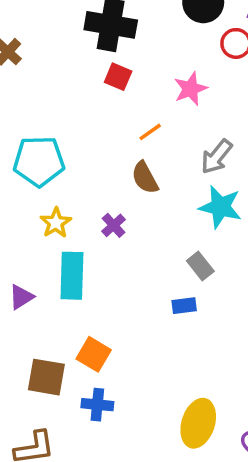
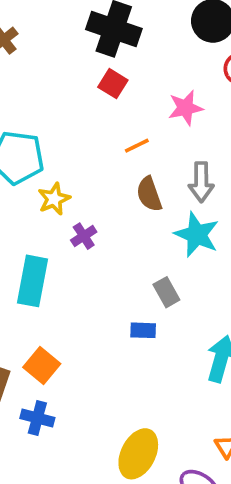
gray arrow: (217, 157) -> (201, 182), turned -48
brown semicircle: (145, 178) -> (149, 194), moved
yellow star: (56, 223) -> (54, 199), moved

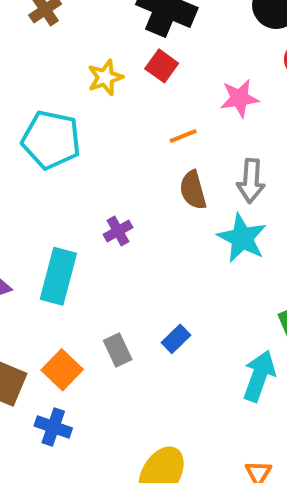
yellow star: (54, 199) -> (105, 77), moved
gray rectangle: (166, 292) -> (118, 350), moved
blue rectangle: (143, 330) -> (176, 339), turned -50

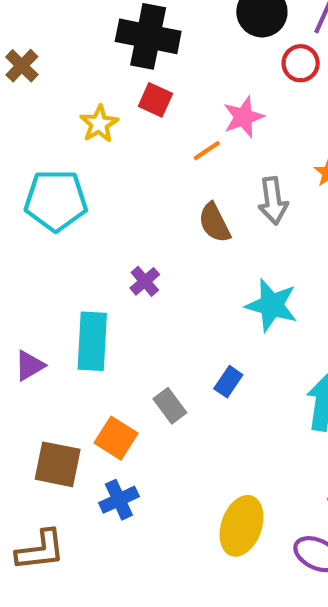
orange line: (183, 136) -> (207, 151), moved
cyan star: (242, 238) -> (272, 305), moved
blue cross: (53, 427) -> (119, 500), turned -32

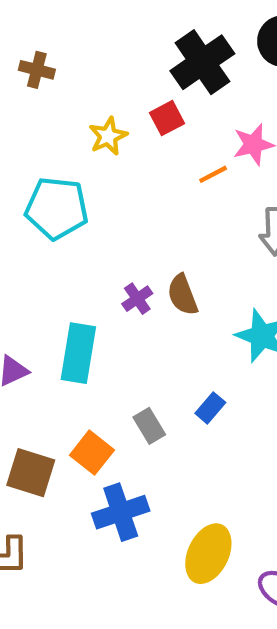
black cross: (148, 36) -> (202, 62), moved, turned 38
brown cross: (22, 66) -> (37, 70), turned -36
red square: (155, 100) -> (167, 118), turned 32
brown semicircle: (214, 223) -> (183, 295), moved
blue cross: (119, 500) -> (121, 512), moved, size x1.4

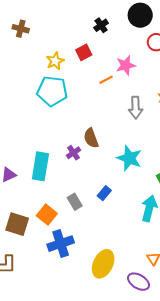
black cross: (202, 62) -> (101, 25), size x0.5
cyan pentagon: (57, 208) -> (52, 91), moved
purple cross: (137, 299) -> (73, 153), moved

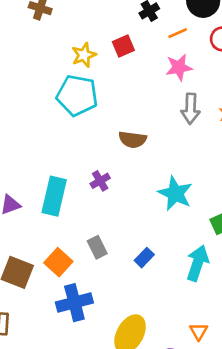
orange line: (106, 80) -> (178, 33), moved
gray arrow: (136, 108) -> (191, 109), moved
brown semicircle: (91, 138) -> (133, 140), moved, turned -66
blue rectangle: (104, 193) -> (144, 258), moved

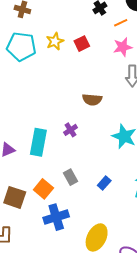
red square: (123, 46) -> (82, 44), moved
cyan pentagon: (77, 95) -> (21, 47), moved

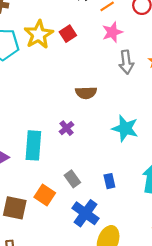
yellow star: (55, 41) -> (39, 35), size x1.5
blue rectangle: (104, 183) -> (109, 181), turned -48
blue cross: (56, 217) -> (85, 213), moved, turned -30

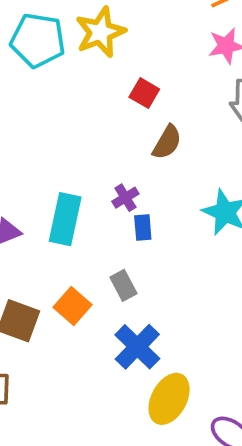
red square: (68, 34) -> (144, 93), moved, turned -35
brown semicircle: (86, 93) -> (167, 142), turned -66
blue rectangle: (109, 181) -> (143, 228), moved

